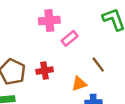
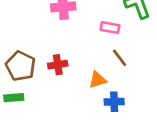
pink rectangle: (70, 38) -> (110, 28), moved, turned 49

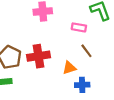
red cross: (58, 65) -> (39, 56), size x1.5

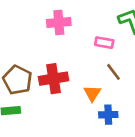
orange triangle: (69, 68) -> (92, 93), turned -40

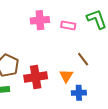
pink rectangle: (104, 43) -> (68, 25), moved
red cross: (53, 79) -> (36, 77), moved

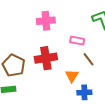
pink rectangle: (68, 25) -> (77, 41), moved
red cross: (36, 77) -> (46, 58), moved

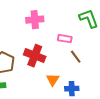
red cross: (46, 58) -> (35, 56), turned 30
orange triangle: (72, 76) -> (53, 80), moved

